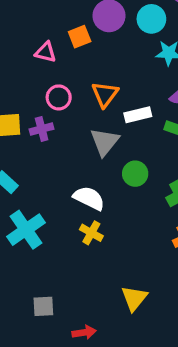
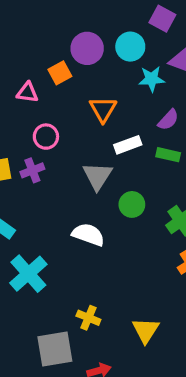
orange triangle: (105, 94) -> (103, 109), moved
yellow cross: (91, 233) -> (88, 318), moved
gray square: (43, 306) -> (55, 349), size x1.6

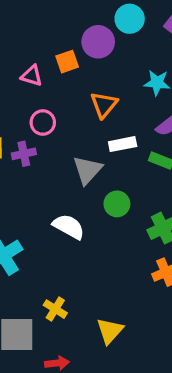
cyan circle: (130, 47) -> (130, 19), moved

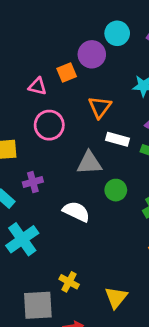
pink circle: (43, 122) -> (49, 125), size x1.4
white rectangle: (123, 144) -> (118, 139), turned 30
purple cross: (24, 154) -> (33, 182), moved
gray triangle: (87, 170) -> (89, 163), turned 48

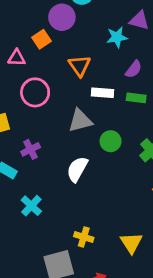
white semicircle: (76, 212) -> (77, 169), turned -75
cyan cross: (22, 239) -> (31, 206), size x0.7

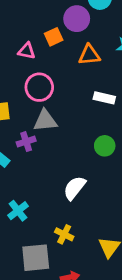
orange triangle: (80, 66) -> (89, 55), moved, turned 50
gray triangle: (80, 121) -> (45, 121), moved
white semicircle: (77, 169) -> (74, 188), moved
cyan cross: (31, 206) -> (18, 211), moved

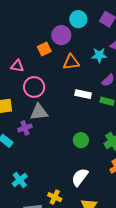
pink triangle: (27, 51) -> (17, 66), moved
green circle: (105, 146) -> (81, 140), moved
white semicircle: (74, 188) -> (80, 177), moved

